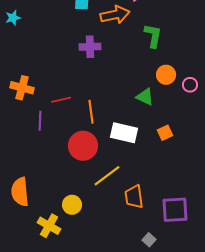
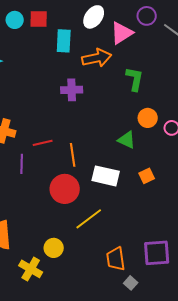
orange trapezoid: (134, 197) -> (116, 259), moved

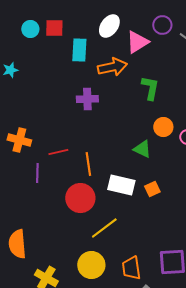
orange square: (147, 176) -> (152, 189), moved
yellow circle: (54, 248) -> (91, 265), moved, size x1.4

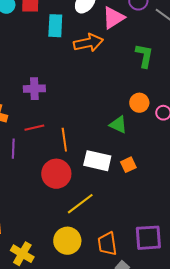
green L-shape: (150, 88) -> (144, 56), moved
purple cross: (87, 99) -> (34, 89), moved

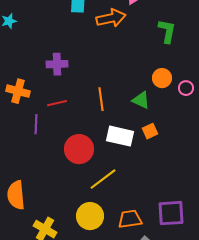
orange line: (64, 140) -> (101, 99), moved
orange square: (128, 165) -> (150, 131), moved
orange trapezoid: (107, 244) -> (130, 219), turned 90

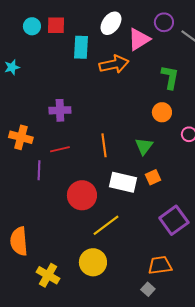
orange circle: (162, 78) -> (162, 112), moved
green triangle: (141, 100) -> (144, 146), turned 42
purple square: (171, 213) -> (174, 220), moved, turned -32
orange trapezoid: (130, 219) -> (160, 265), moved

